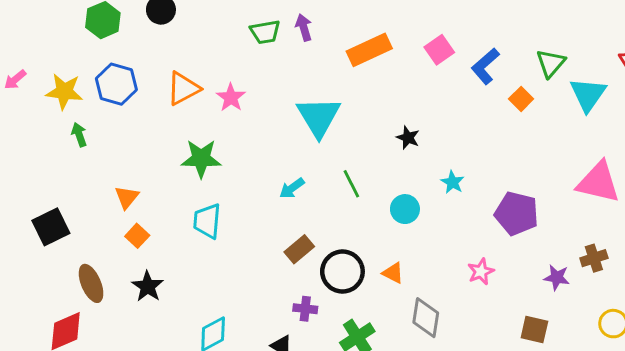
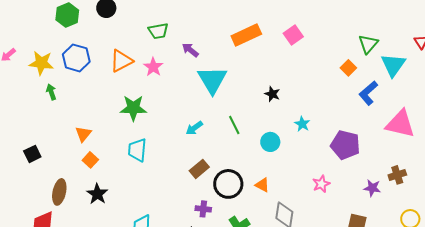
purple arrow: (304, 28) -> (190, 50), moved, turned -36
green trapezoid: (265, 32) -> (158, 31), moved
blue L-shape: (485, 66) -> (368, 93), moved
black square: (51, 227) -> (32, 154), size x0.7
brown ellipse: (91, 283) -> (59, 192), turned 35

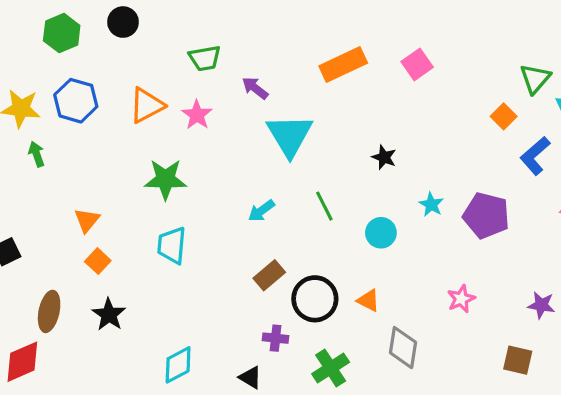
purple pentagon: (345, 145) -> (486, 215), moved

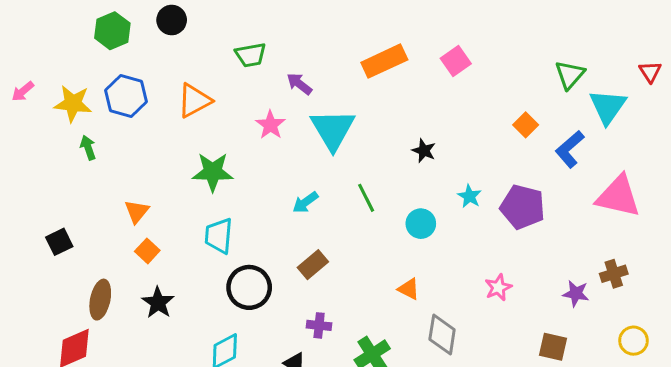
pink star: (197, 115) -> (270, 125), moved
orange square: (504, 116) -> (526, 125), moved
black circle: (315, 299) -> (249, 287), moved

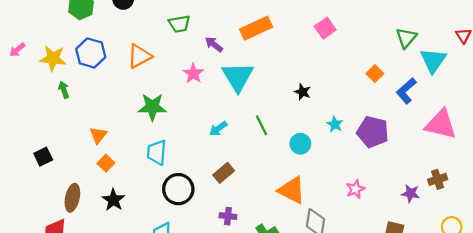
orange rectangle: (384, 61) -> (256, 28), moved
orange triangle: (409, 289) -> (292, 190), size x1.8

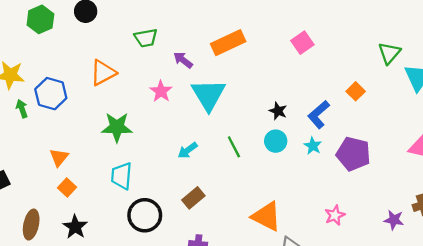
blue hexagon: (91, 53) -> (51, 94), moved
blue L-shape: (406, 91) -> (319, 114), moved
cyan circle: (300, 144) -> (276, 141), moved

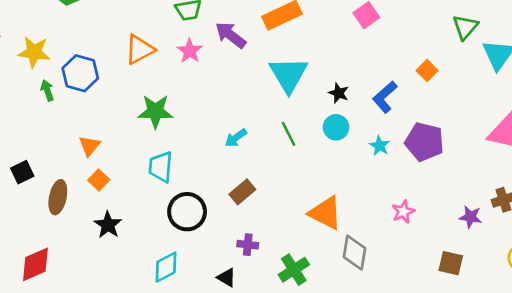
purple arrow: (183, 60) -> (231, 35), size x1.4
pink star: (161, 91) -> (190, 51), moved
cyan triangle: (208, 95) -> (289, 75), moved
cyan star: (313, 146) -> (380, 146), moved
brown ellipse: (31, 225) -> (58, 197), moved

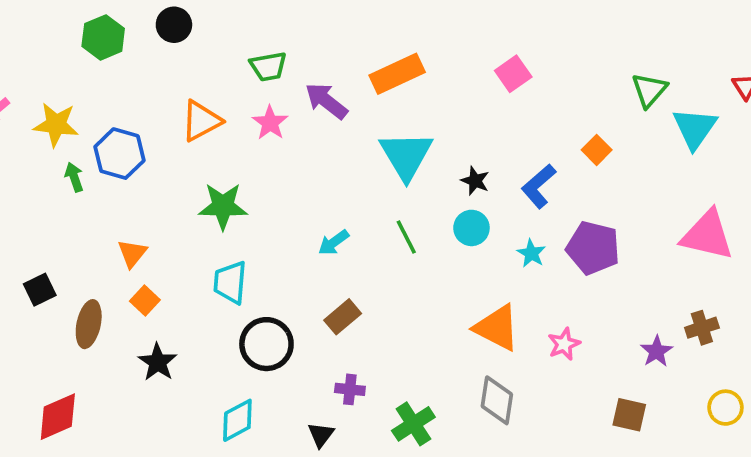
orange triangle: (325, 213) -> (497, 328), moved
purple star: (471, 217) -> (657, 351), turned 30
black triangle: (227, 278) -> (321, 435), turned 36

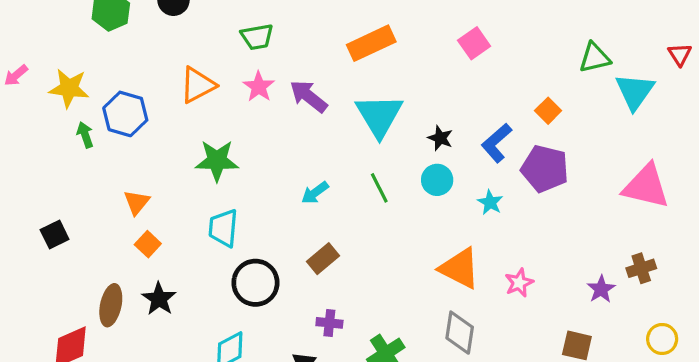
green triangle: (649, 90) -> (595, 58), turned 36
purple arrow: (326, 101) -> (309, 96), moved
purple pentagon: (593, 248) -> (545, 169), moved
brown ellipse: (89, 324) -> (111, 305), moved

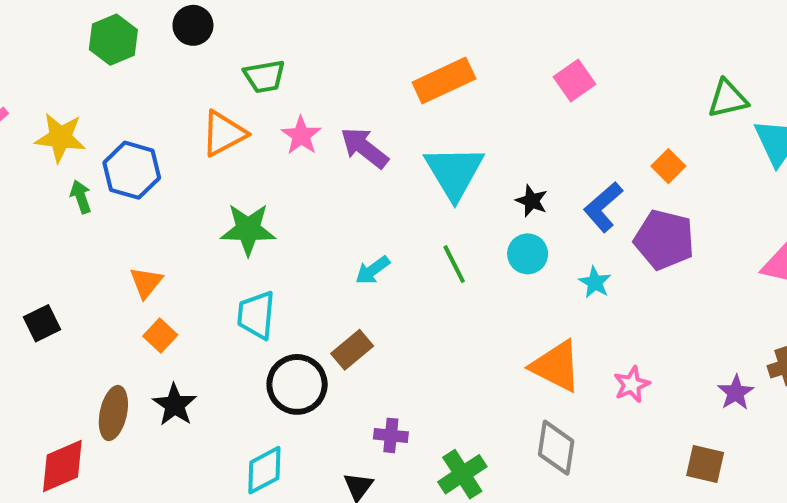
green trapezoid: (257, 37) -> (264, 76), moved
brown rectangle: (323, 259) -> (352, 350), moved

